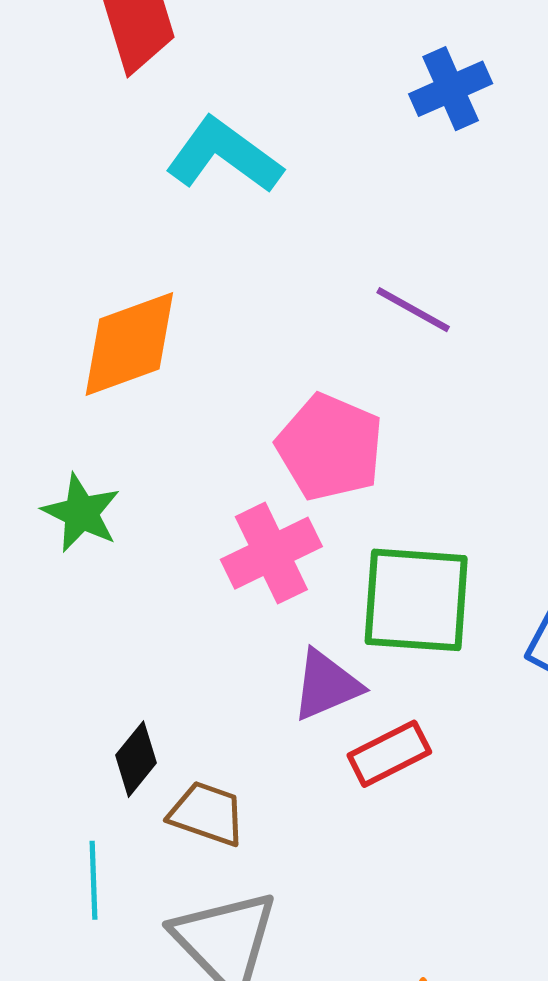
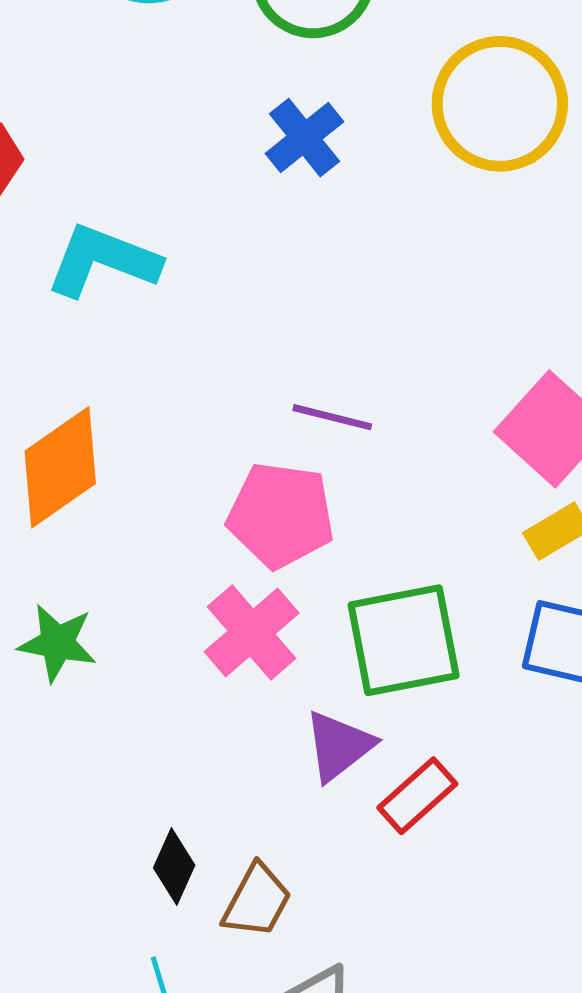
purple line: (413, 310) -> (332, 417), moved
brown trapezoid: (207, 814) -> (257, 901), turned 114

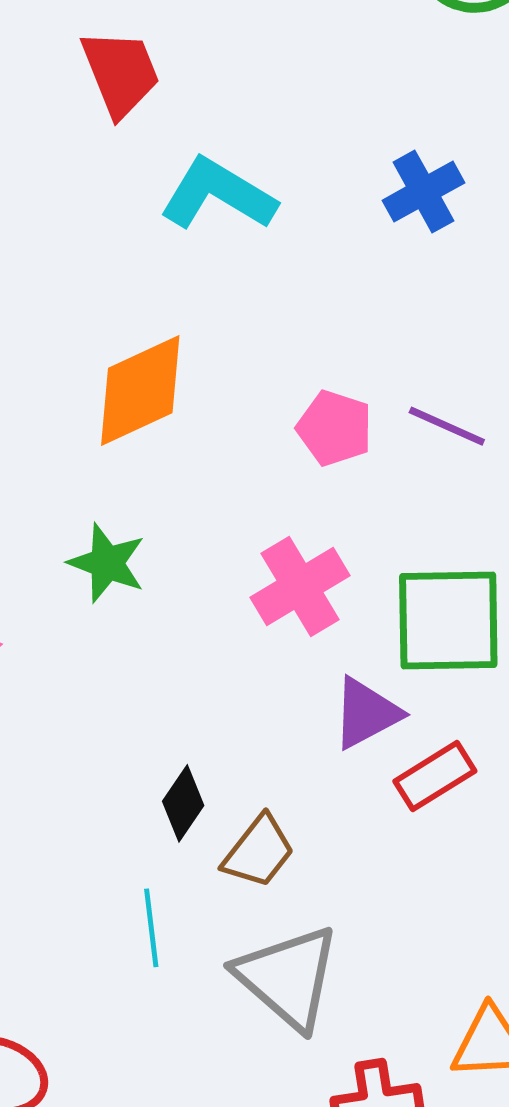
blue cross: (304, 138) -> (423, 192), moved
purple line: (332, 417) -> (447, 426), moved
pink pentagon: (281, 515) -> (335, 428), moved, size x0.7

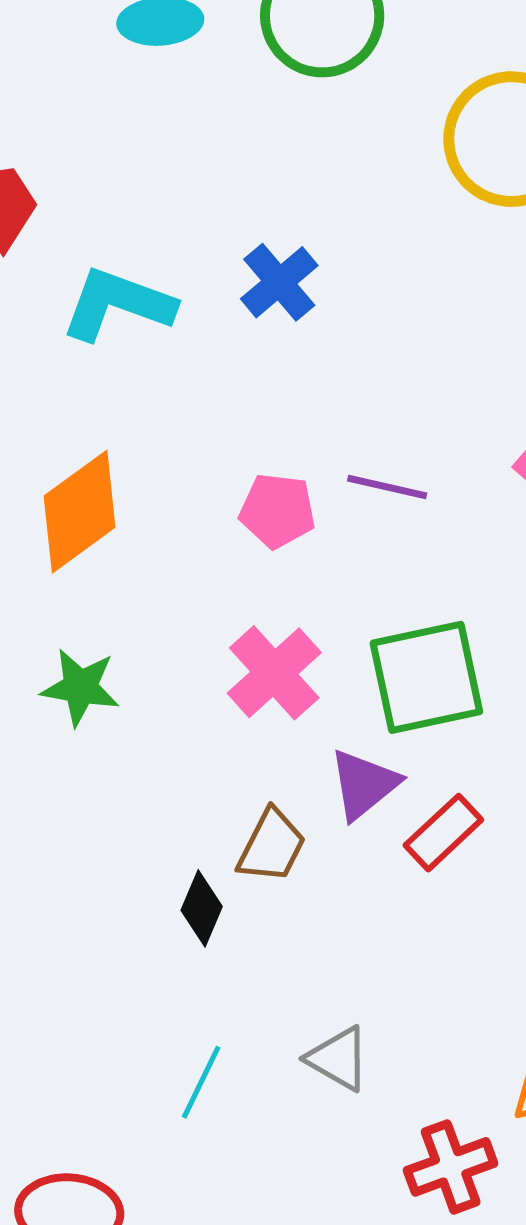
blue cross: (423, 192) -> (279, 282), moved
brown trapezoid: (259, 852) -> (272, 846), moved
cyan line: (151, 928) -> (201, 1082), moved, turned 44
gray triangle: (288, 977) -> (338, 1059), size x0.6

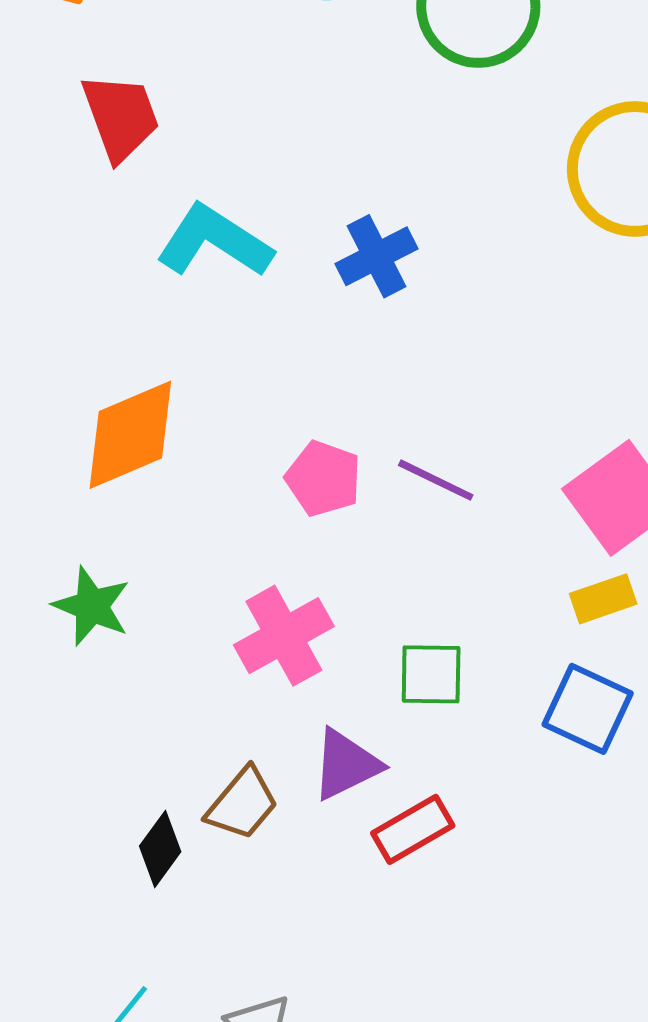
green square: (426, 677) -> (431, 674), size x0.6

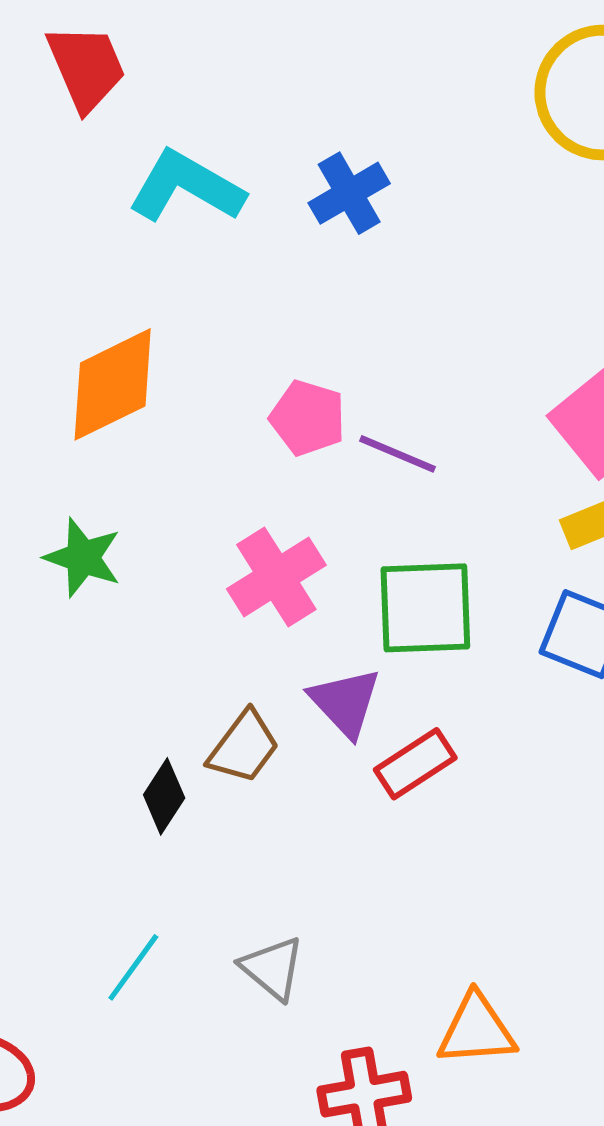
purple line: (436, 480) -> (398, 454), moved
green square: (431, 674) -> (425, 608), size x1.5
purple triangle: (346, 764) -> (345, 702), turned -44

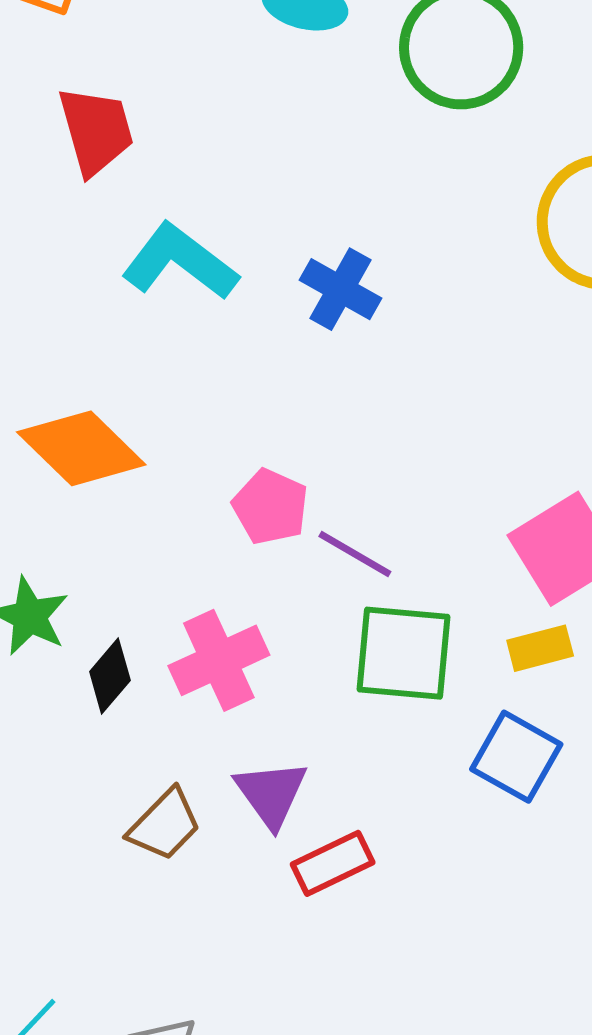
blue cross: (349, 193) -> (340, 289), turned -38
orange diamond: (113, 384) -> (81, 448), turned 63
green square: (425, 608) -> (403, 653), moved
black diamond: (164, 796) -> (110, 676), moved

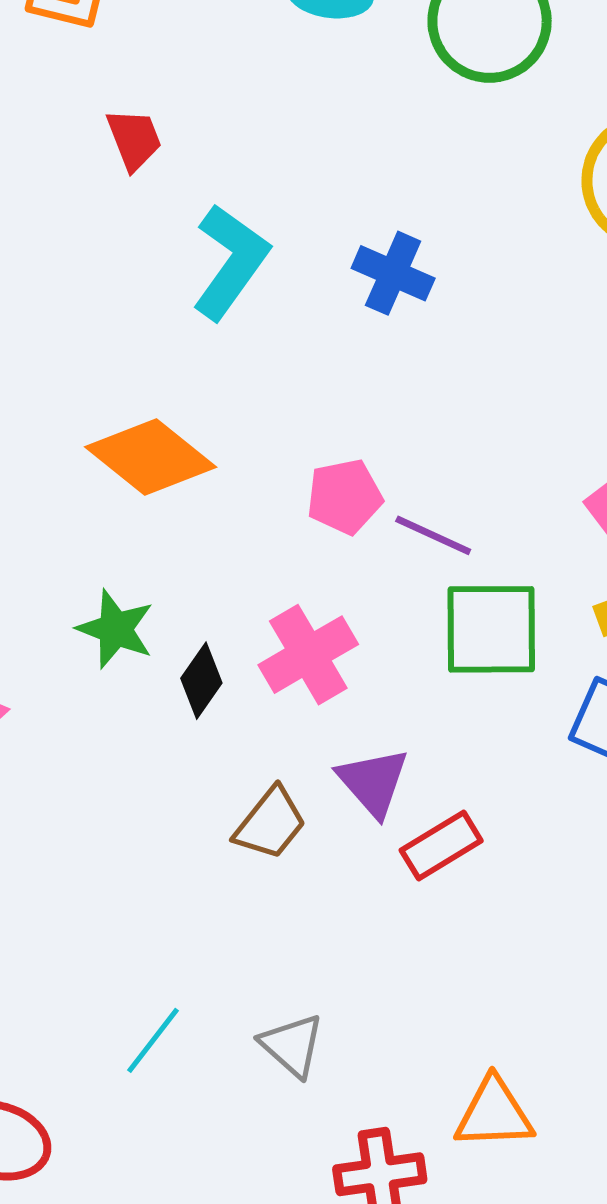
red trapezoid: (96, 131) -> (134, 139), size x0.7
cyan L-shape: (180, 262) -> (230, 262), turned 94
pink pentagon: (270, 507) -> (345, 497), turned -30

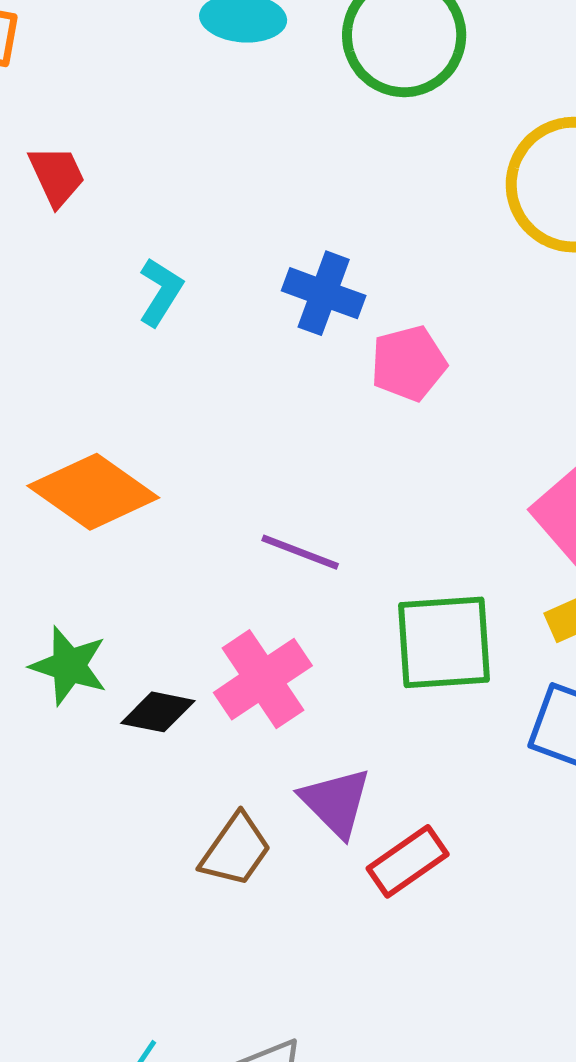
cyan L-shape: (230, 262) -> (161, 292), size x0.6
pink pentagon: (345, 497) -> (408, 363), moved
purple line: (433, 535) -> (300, 552), moved
black diamond: (201, 681) -> (158, 712), turned 70

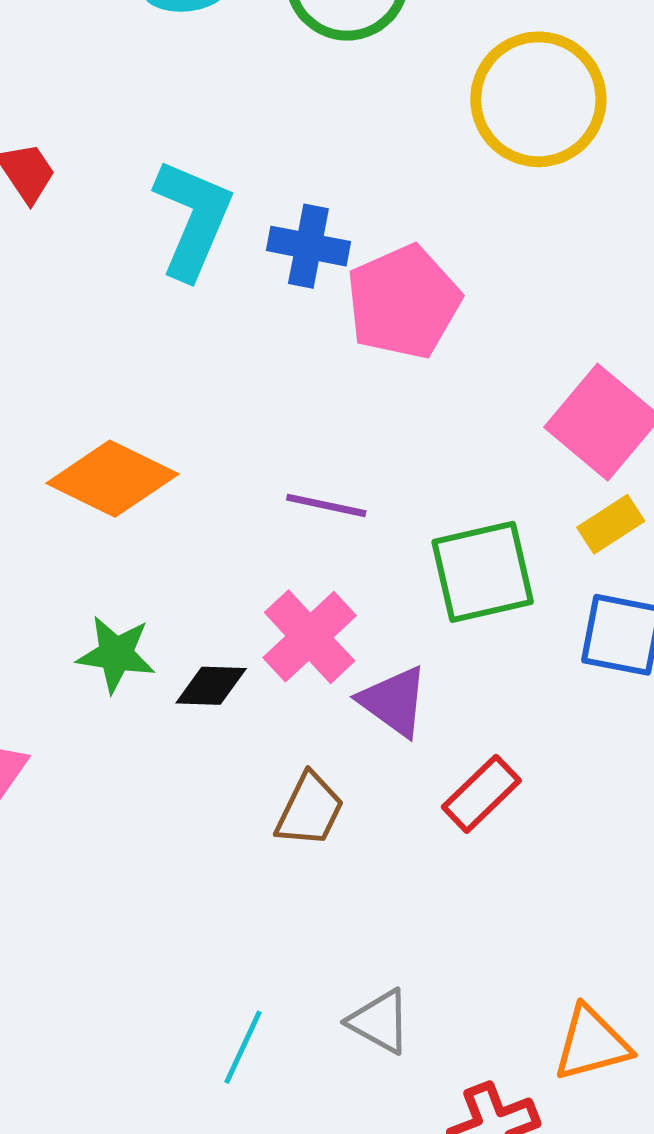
cyan L-shape: (161, 292) -> (193, 219), moved, size x1.8
pink pentagon: (408, 363) -> (403, 302), size x1.5
purple triangle: (336, 802) -> (394, 701), moved

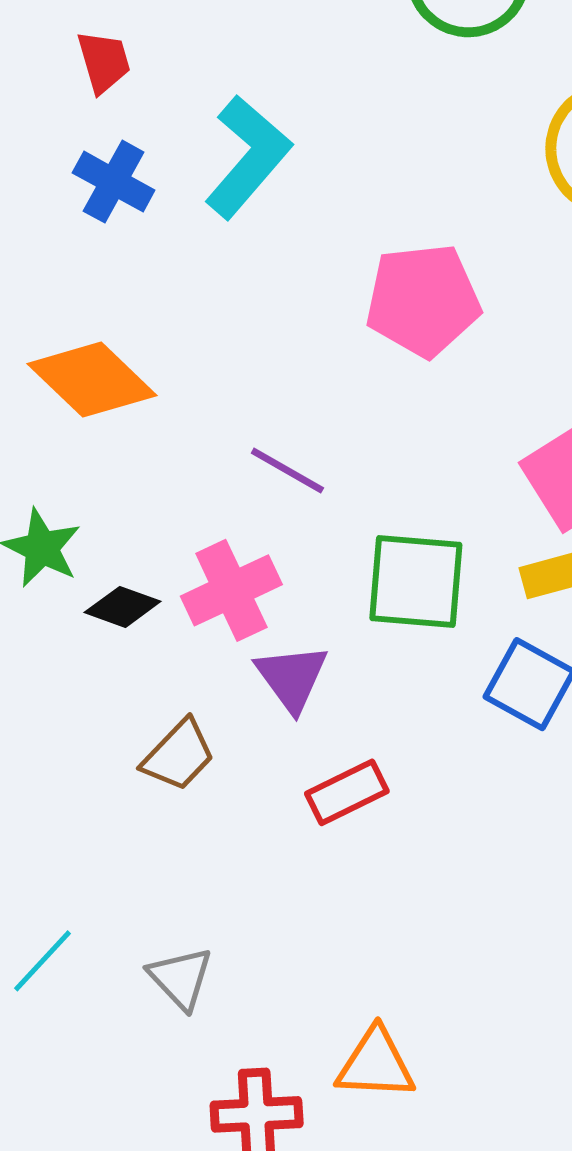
blue cross: (308, 246) -> (114, 182), moved

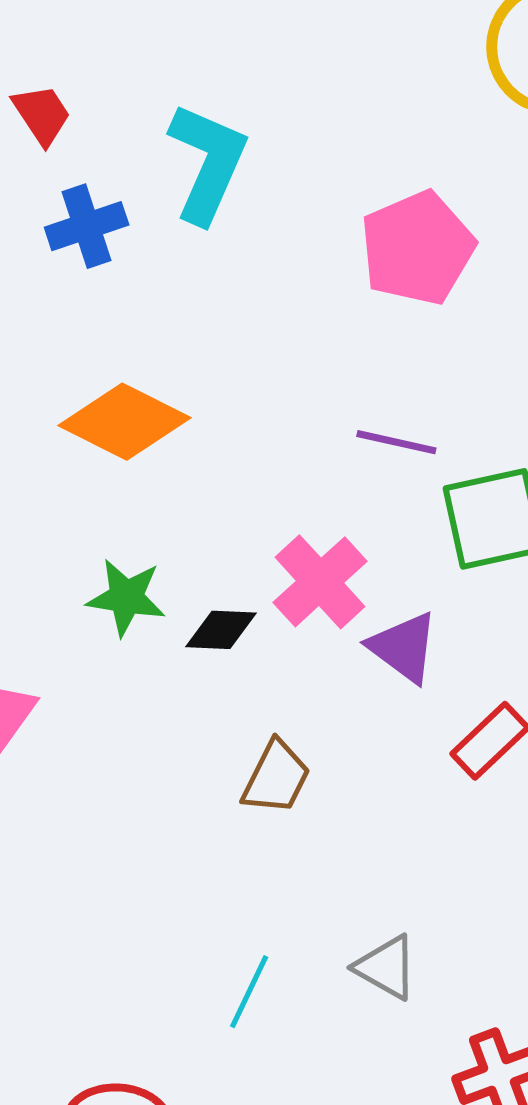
blue cross: (114, 182) -> (87, 226), turned -30
purple line: (287, 471) -> (396, 442), moved
brown trapezoid: (179, 755) -> (276, 777), moved

